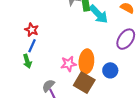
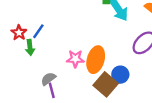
red star: (32, 30) -> (19, 33), moved
brown square: (84, 83) -> (106, 84), moved

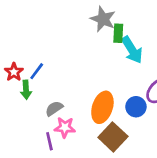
pink star: (75, 59) -> (65, 127), moved
blue circle: (120, 75) -> (136, 107), moved
gray semicircle: (48, 79) -> (54, 108), moved

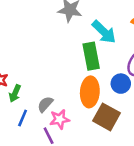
green rectangle: (118, 33) -> (91, 56), moved, size x1.5
blue line: (37, 71) -> (23, 118), moved
green arrow: (26, 90) -> (15, 93), turned 42

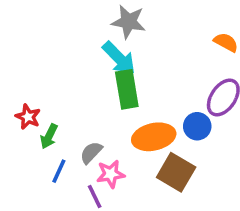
cyan arrow: (104, 32) -> (119, 58), moved
green rectangle: (91, 56) -> (127, 89), moved
orange ellipse: (90, 92) -> (154, 137), turned 72

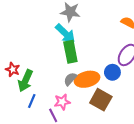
green arrow: (49, 136) -> (25, 81), size x1.5
gray semicircle: (91, 152) -> (70, 79), moved

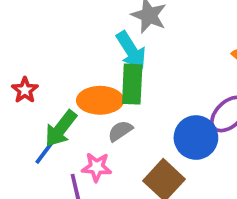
blue circle: (112, 72) -> (196, 138), size x1.5
orange ellipse: (87, 79) -> (100, 100), moved
green arrow: (25, 81) -> (61, 129), moved

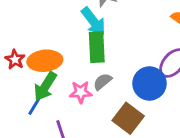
orange ellipse: (100, 100) -> (45, 61), moved
gray semicircle: (120, 131) -> (102, 82), moved
pink star: (97, 167) -> (81, 92), moved

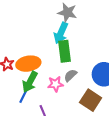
cyan arrow: (93, 21) -> (61, 33), turned 65

